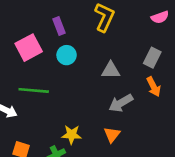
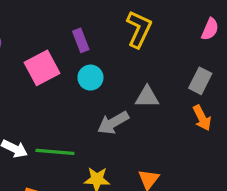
pink semicircle: (160, 17) -> (210, 29), turned -48
green line: (34, 90) -> (55, 152), moved
gray arrow: (121, 103) -> (113, 123), moved

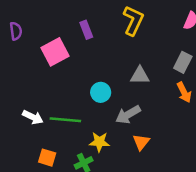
cyan circle: (90, 78) -> (101, 92), moved
gray arrow: (113, 123) -> (128, 115), moved

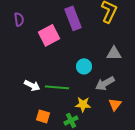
purple rectangle: (86, 30) -> (73, 18), size x1.6

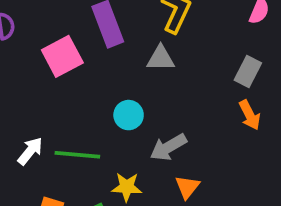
gray triangle: (114, 53) -> (161, 58), moved
white arrow: (32, 85) -> (30, 151), turned -77

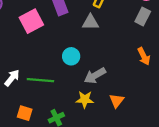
gray rectangle: (248, 72) -> (143, 17), moved
yellow star: (127, 187) -> (85, 99), moved
orange triangle: (187, 187) -> (117, 101), moved

